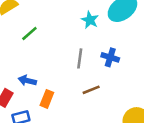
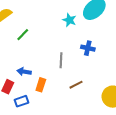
gray line: (80, 58) -> (61, 60), moved
brown line: (91, 90) -> (76, 85), moved

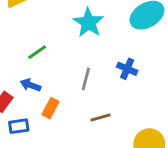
cyan star: (69, 20) -> (88, 23), moved, size x1.5
green line: (23, 35) -> (37, 52), moved

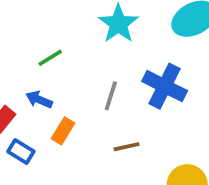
blue cross: (127, 69) -> (165, 86), size x1.6
blue rectangle: (19, 126) -> (21, 152), turned 36

